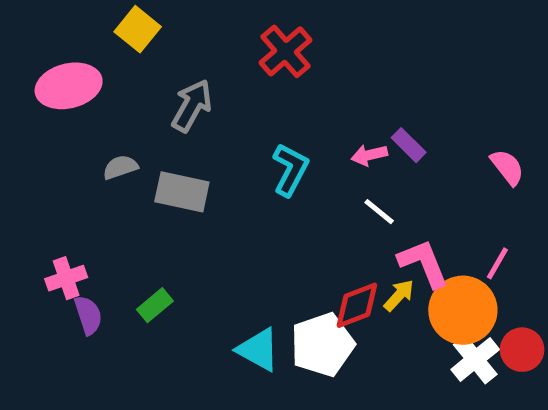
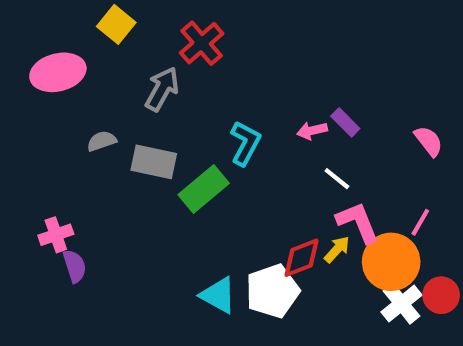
red cross: (285, 51) -> (202, 43), moved
white line: (379, 212) -> (337, 179), moved
green rectangle: (155, 305) -> (204, 189), moved, size x1.6

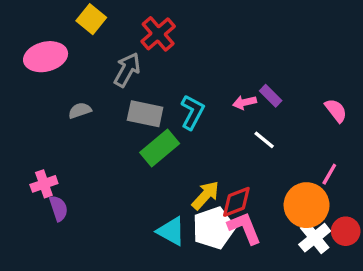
gray rectangle: (154, 162) -> (145, 114), moved
pink L-shape: (358, 222) -> (245, 228), moved
yellow arrow: (337, 249) -> (205, 195), moved, size x1.4

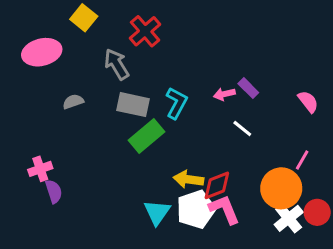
gray arrow: (127, 70) -> (117, 64), turned -60
yellow arrow: (205, 195) -> (188, 179), turned -124
cyan triangle: (171, 231) -> (157, 212), turned 36

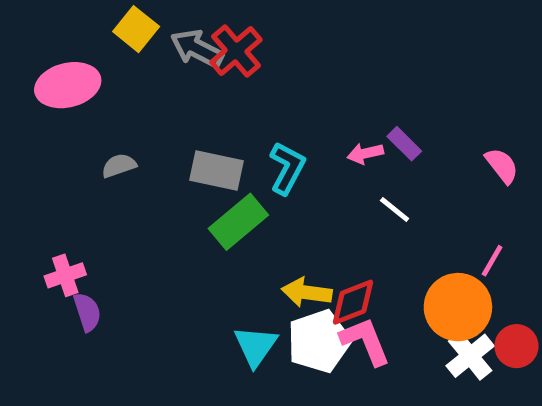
gray arrow: (117, 64) -> (197, 49), moved, turned -32

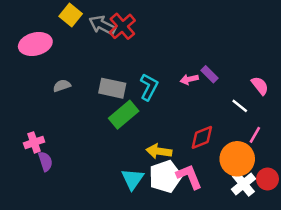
white line: (395, 210) -> (240, 106), moved
red diamond: (353, 302) -> (202, 137), moved

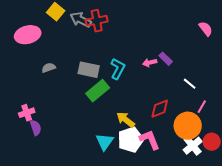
red cross: (122, 26) -> (97, 21), turned 30
pink semicircle: (260, 86) -> (206, 29), moved
yellow arrow: (159, 151) -> (126, 120), turned 30

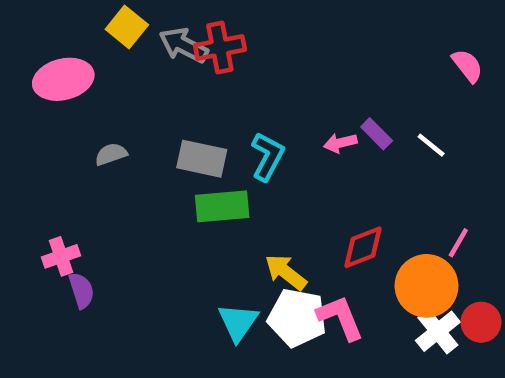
white line: (190, 84) -> (431, 145), moved
green rectangle: (98, 91) -> (222, 206), turned 35
white pentagon: (131, 140) -> (297, 318), turned 30

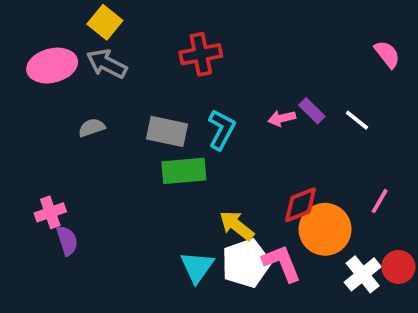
gray arrow: (184, 45) -> (107, 64), moved
red cross: (220, 47) -> (201, 54), moved
orange circle: (427, 286) -> (325, 229), moved
white pentagon: (297, 318) -> (246, 263), turned -30

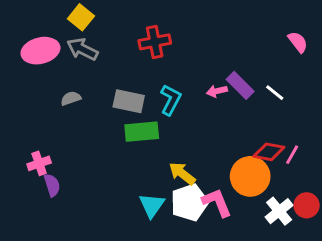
purple rectangle: (312, 111) -> (240, 85), size x1.4
red diamond: (301, 205) -> (269, 152), moved, turned 32

